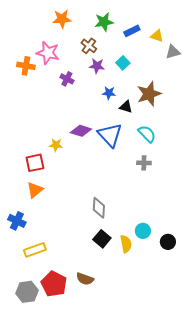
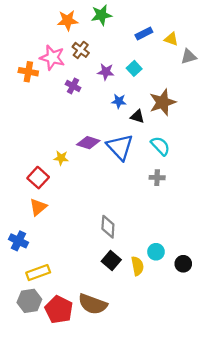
green star: (104, 22) -> (101, 15), moved
brown cross: (89, 46) -> (81, 50), moved
red square: (35, 163) -> (38, 178), turned -36
brown semicircle: (85, 279) -> (93, 304), size x1.5
gray hexagon: (27, 292) -> (29, 301), moved

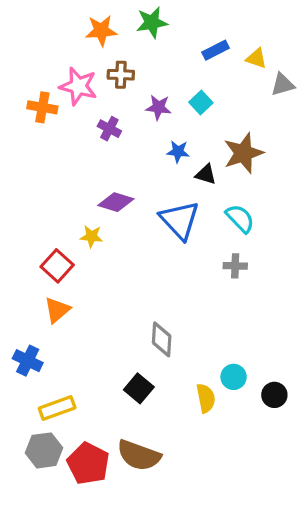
brown cross: (81, 50) -> (121, 75), turned -35
purple diamond: (88, 143) -> (116, 202), moved
black square: (111, 260) -> (139, 388), moved

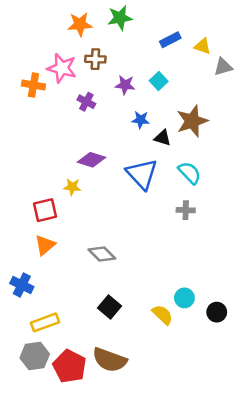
red square: (57, 266) -> (45, 210), turned 35
gray diamond: (162, 339) -> (102, 254), moved, turned -48
yellow semicircle: (206, 398) -> (162, 315), turned -35

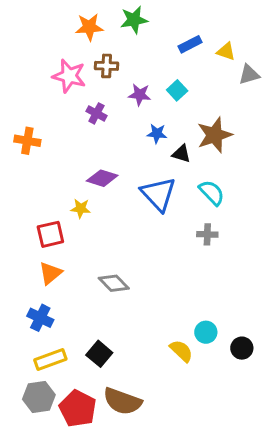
orange cross: (33, 85) -> (27, 141), moved
blue cross: (22, 285) -> (40, 318), moved
black square: (110, 307) -> (99, 354), moved

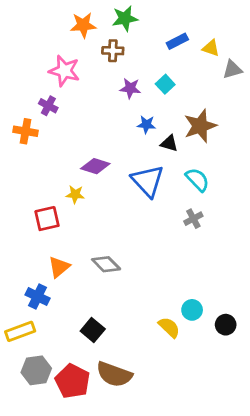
brown cross: (107, 66) -> (113, 51), moved
purple cross: (96, 113) -> (48, 106), moved
gray cross: (207, 234) -> (193, 219), turned -30
orange triangle: (50, 273) -> (59, 267), moved
yellow rectangle: (50, 360) -> (20, 331), moved

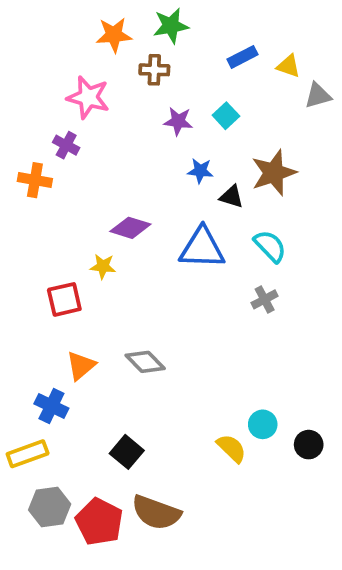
blue triangle: (148, 181) -> (202, 248), turned -45

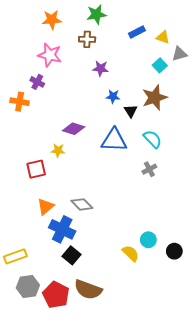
orange star: (114, 35) -> (52, 20), moved
cyan square: (226, 116) -> (160, 65), moved
black triangle: (231, 197) -> (131, 111), turned 40
blue cross: (51, 406) -> (62, 229), moved, size x1.4

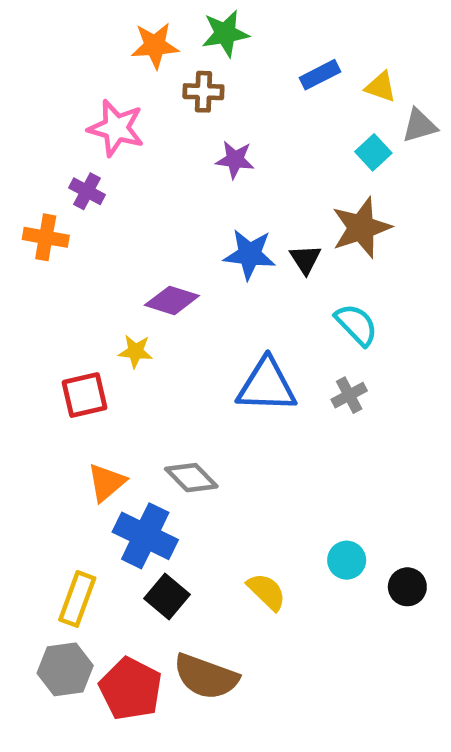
orange star: (52, 20) -> (155, 46), moved
blue star: (113, 96) -> (250, 254), moved, size x1.5
blue triangle: (114, 140) -> (267, 385), moved
yellow semicircle: (131, 253) -> (267, 592), moved
yellow rectangle: (15, 256) -> (77, 599), moved, turned -50

